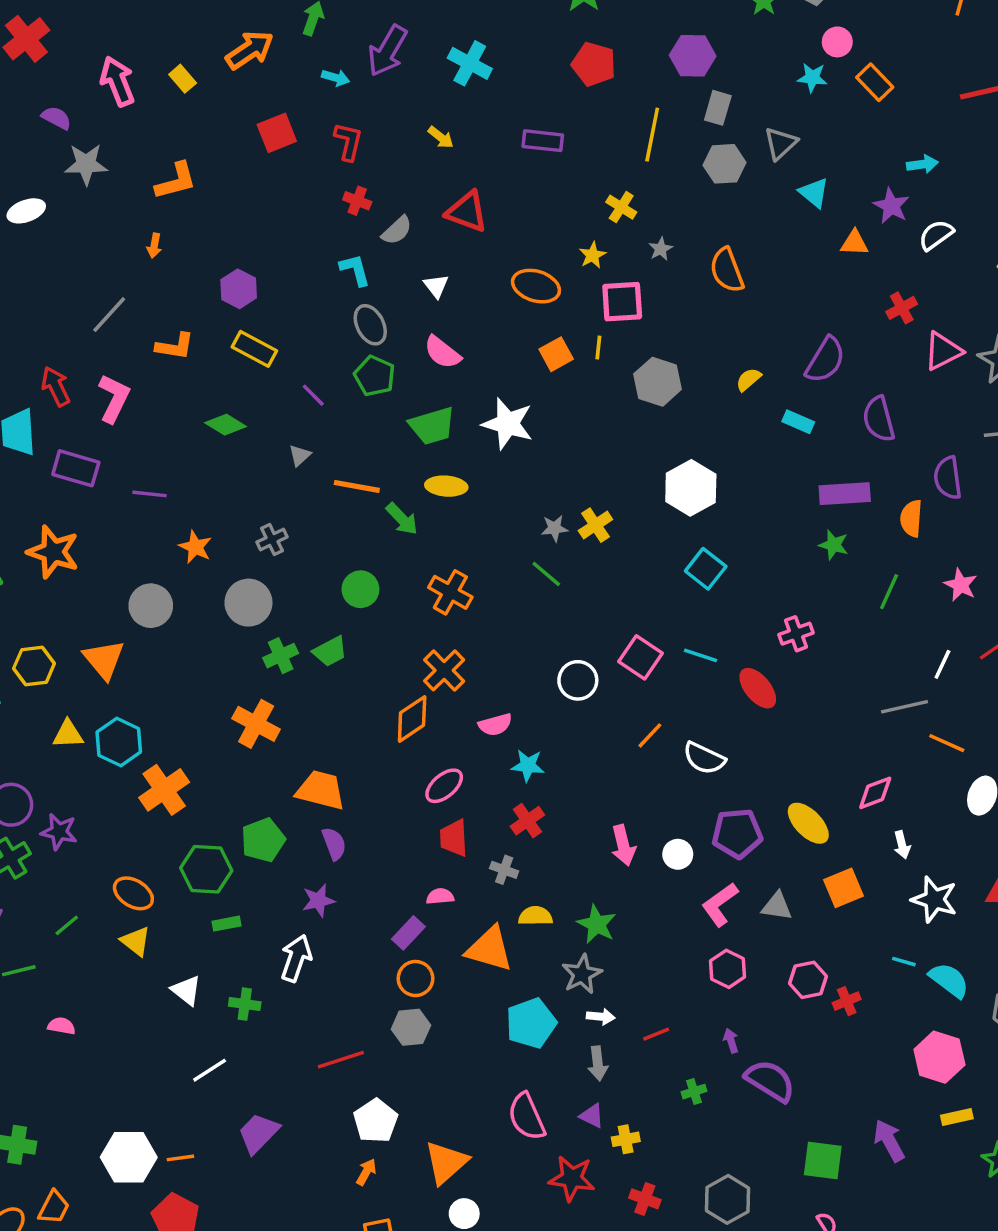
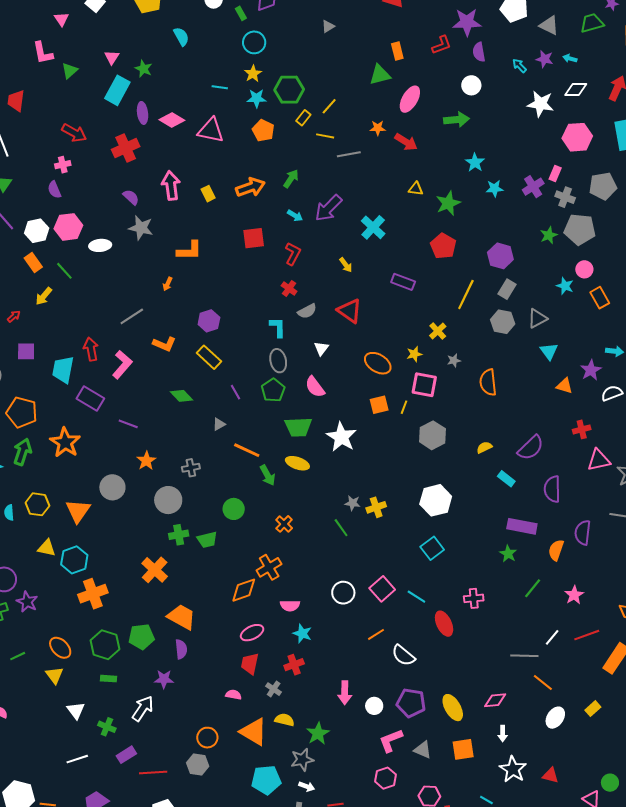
orange cross: (450, 592) -> (284, 524), size x0.7
purple rectangle: (408, 933) -> (126, 755), moved

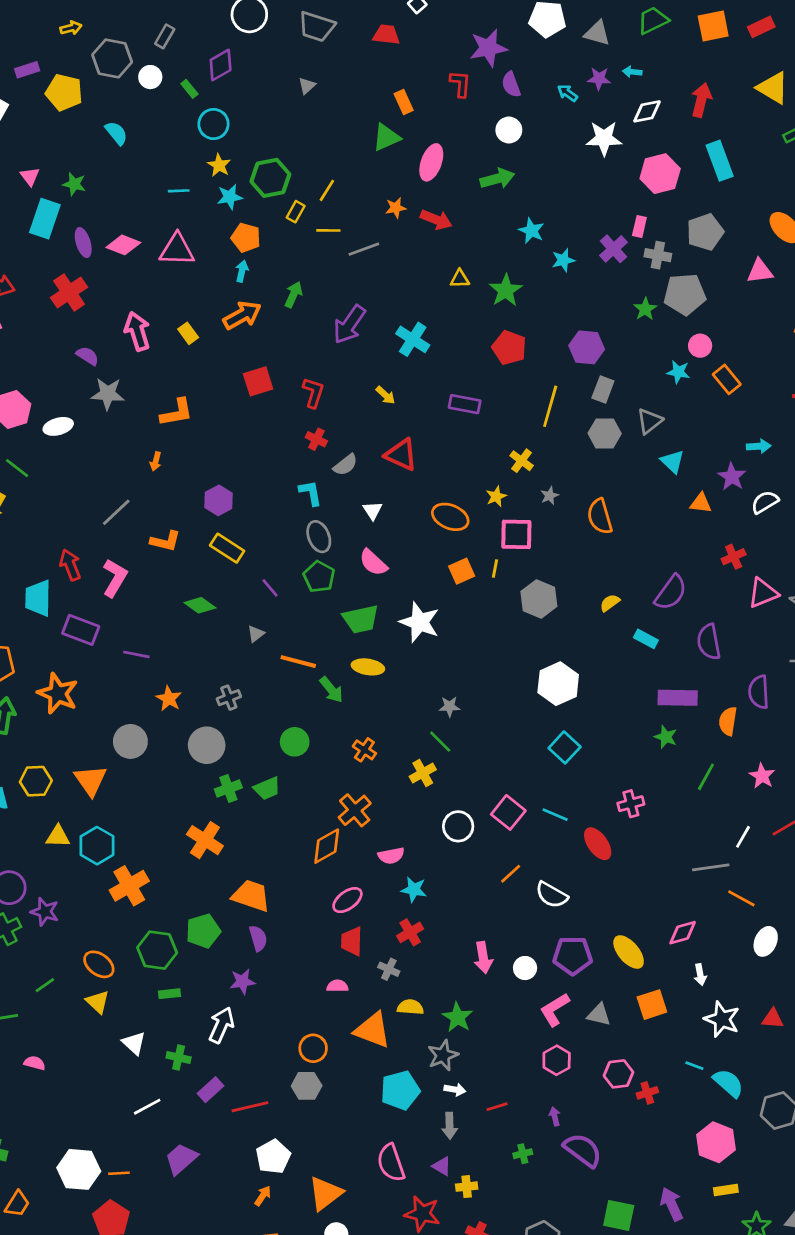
red L-shape: (442, 45) -> (460, 84), turned -55
cyan arrow: (295, 216) -> (242, 271), moved, turned -98
yellow cross: (376, 507) -> (423, 773), moved

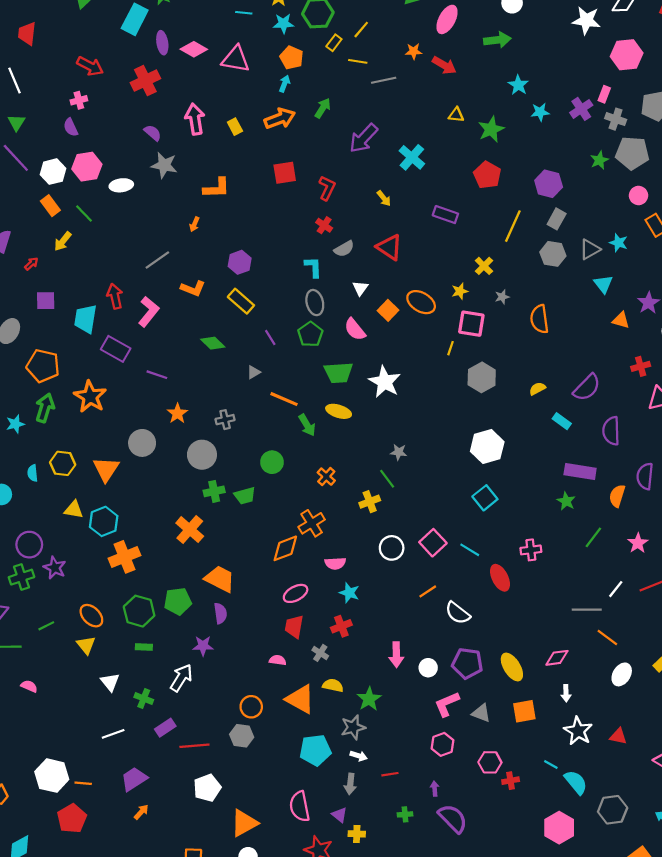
cyan star: (678, 372) -> (618, 243), moved
orange square: (462, 571) -> (388, 310), moved, turned -30
orange arrow: (263, 1196) -> (141, 812), moved

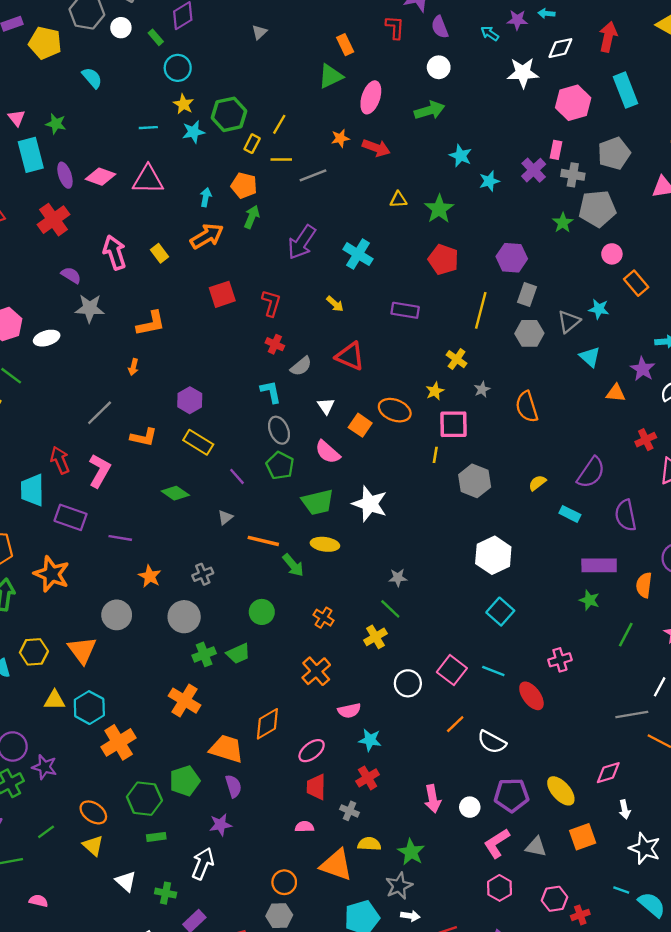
cyan rectangle: (135, 19) -> (31, 155), turned -32
orange pentagon: (292, 58) -> (244, 185), moved
orange diamond: (285, 548) -> (267, 724), moved

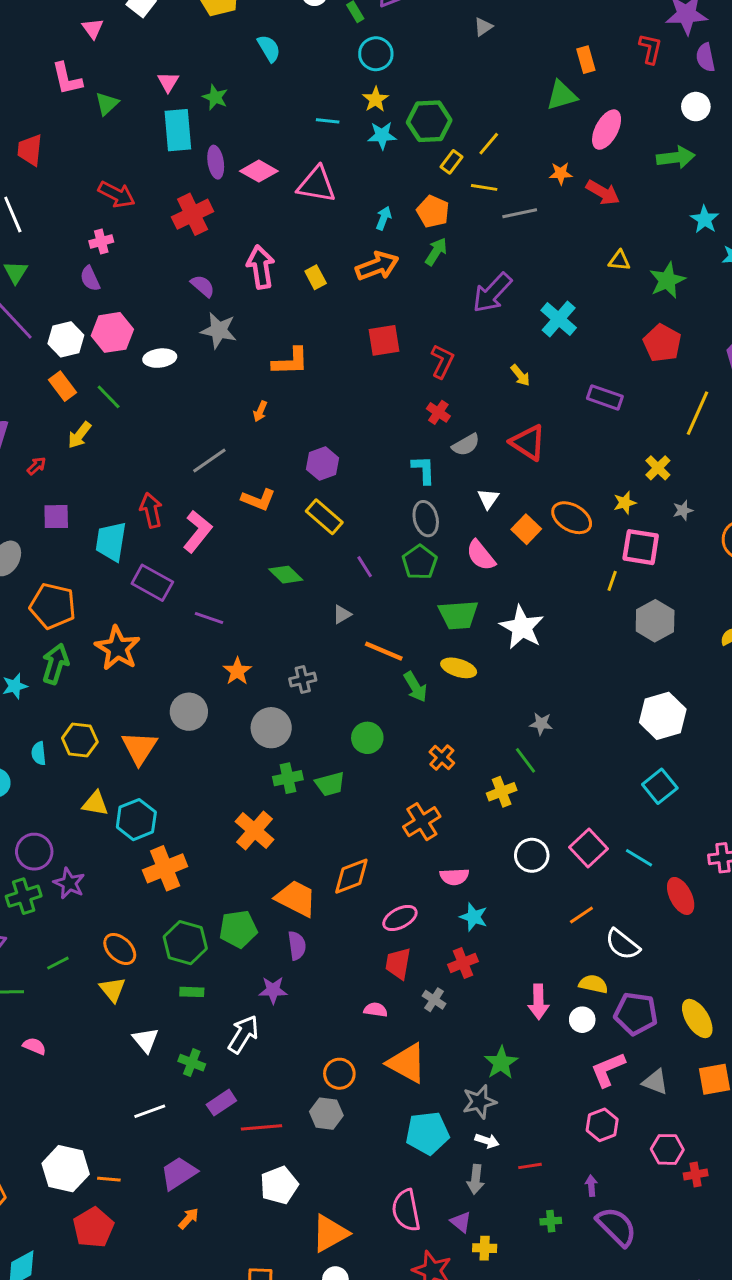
yellow semicircle: (369, 844) -> (593, 984), moved

